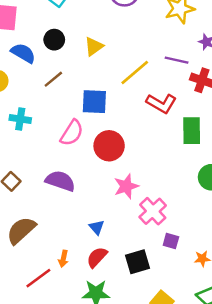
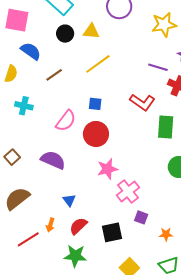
black circle: (54, 40) -> (65, 34), moved
yellow triangle: (94, 46) -> (91, 31), moved, turned 36
yellow line: (135, 72) -> (98, 64), moved
blue square: (94, 102) -> (95, 104), moved, size x0.6
blue triangle: (97, 227) -> (69, 200), moved

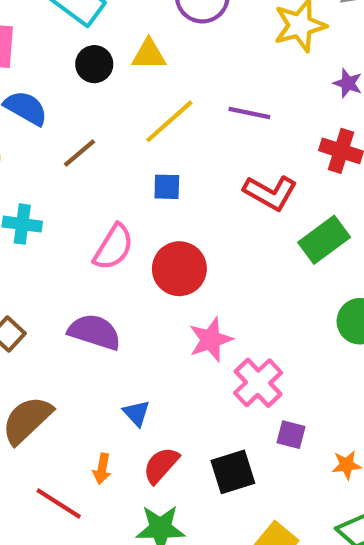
purple line: (158, 67) -> (249, 113), moved
blue square: (95, 104) -> (167, 187), moved
green rectangle: (166, 127) -> (324, 240), turned 55
red line: (28, 239) -> (59, 504), turned 70

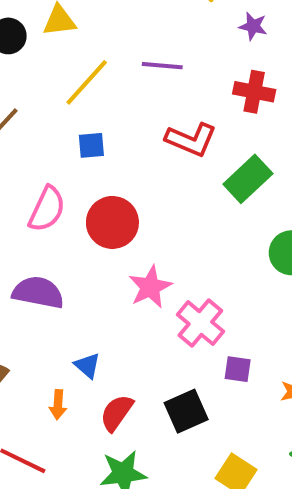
orange arrow: (102, 469) -> (58, 405), moved

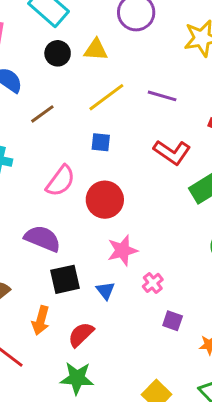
pink cross: (200, 323) -> (153, 283), size x0.6
blue triangle: (87, 366) -> (105, 290), moved
orange arrow: (58, 405) -> (41, 320), size x1.4
black square: (186, 411) -> (65, 279), moved

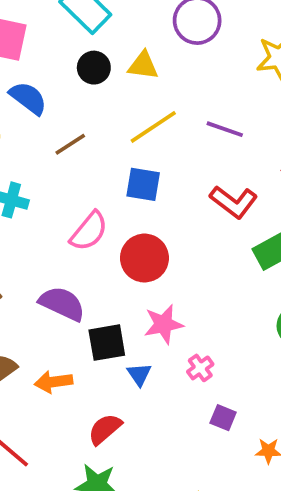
blue square: (101, 142) -> (143, 184), size x1.4
black square: (65, 279) -> (107, 343), moved
orange arrow: (41, 320) -> (53, 382), moved, turned 64

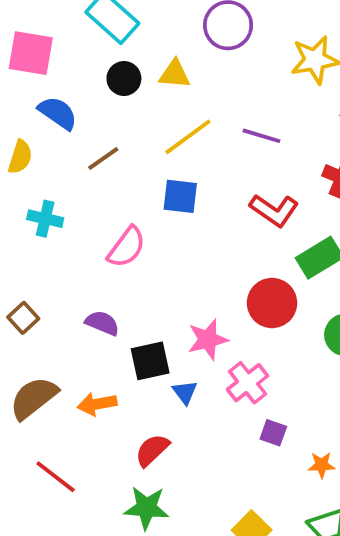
red circle: (144, 258) -> (272, 303), moved
purple semicircle: (62, 304) -> (102, 323), size x0.7
pink cross: (200, 368) -> (248, 383), size x1.5

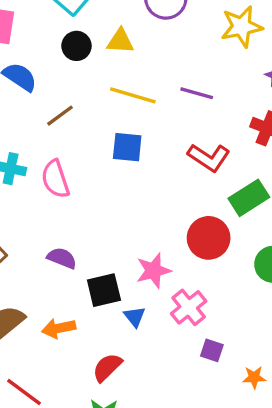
yellow line: (188, 137) -> (133, 95), turned 54
pink semicircle: (127, 247) -> (55, 179), moved, turned 126

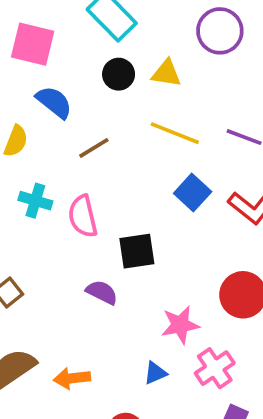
blue square: (127, 147) -> (193, 192), moved, turned 32
purple semicircle: (62, 258) -> (102, 292), moved
black square: (104, 290) -> (137, 251), moved
blue triangle: (135, 317) -> (155, 373), turned 40

